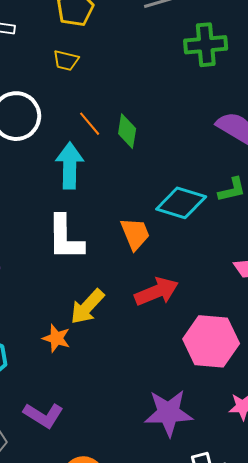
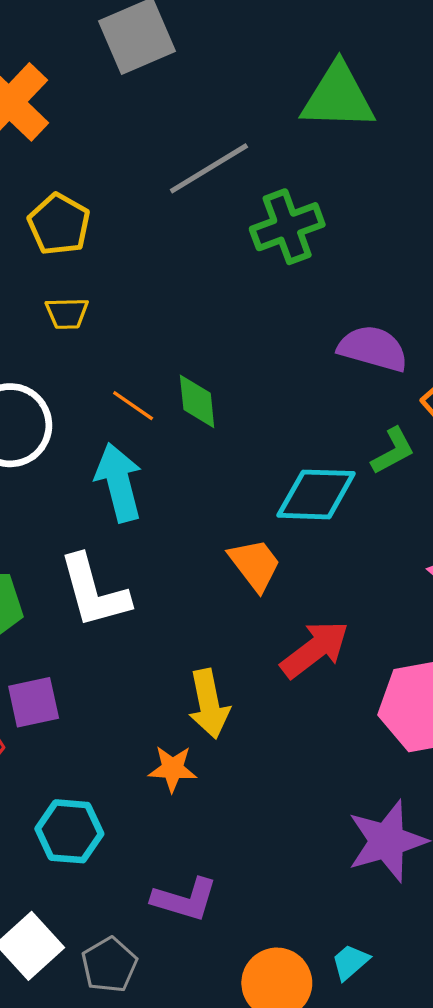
white L-shape: (65, 238) -> (94, 591), moved
yellow arrow: (87, 307) -> (209, 704), turned -39

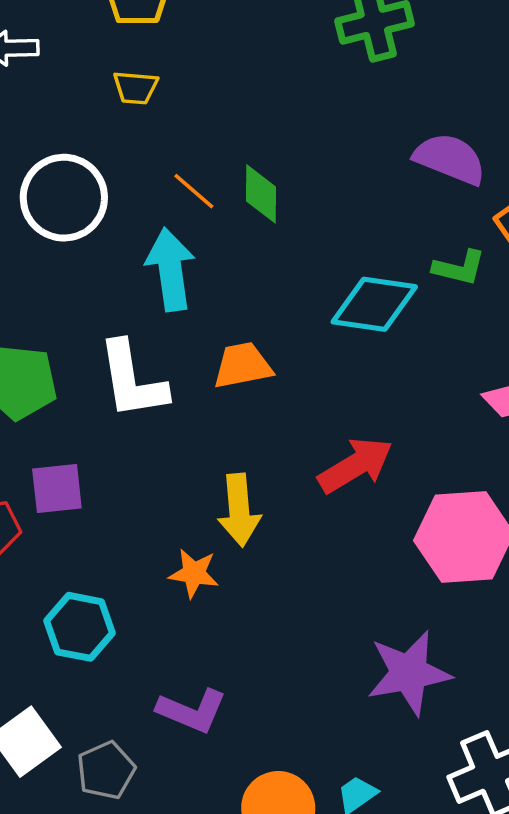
green L-shape: (393, 451) -> (459, 268), turned 36
orange trapezoid: (255, 565) -> (243, 365), moved, turned -70

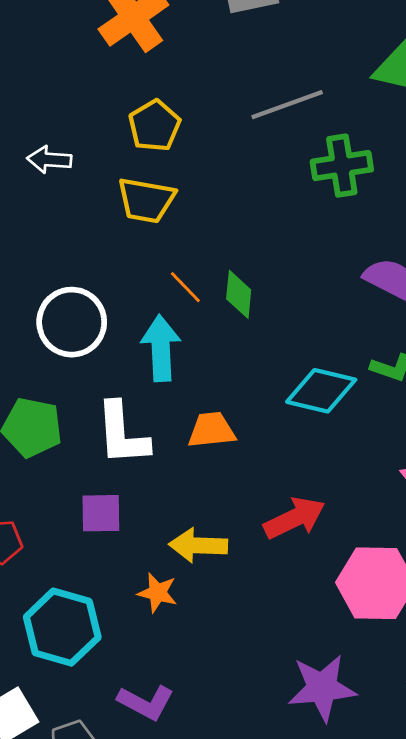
yellow trapezoid: (136, 88) -> (146, 200), size x1.6
white circle: (64, 198) -> (72, 322), moved
purple square: (57, 489) -> (101, 513), moved
yellow arrow: (239, 510) -> (198, 545), turned 92
cyan hexagon: (80, 627) -> (62, 627), size x1.4

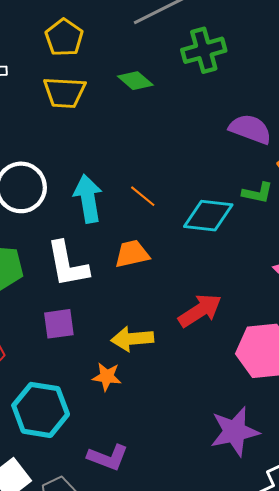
orange line: (185, 287) -> (143, 196), moved
green diamond: (239, 294) -> (135, 81), moved, turned -48

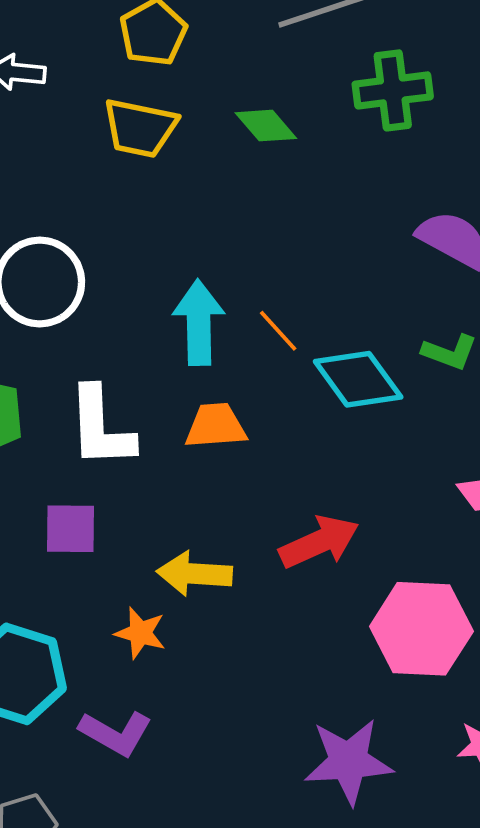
orange line: (143, 196) -> (278, 331), moved
cyan arrow: (88, 199) -> (199, 322), moved
cyan diamond: (208, 216) -> (358, 379), turned 39
purple L-shape: (108, 457) -> (116, 733), moved

